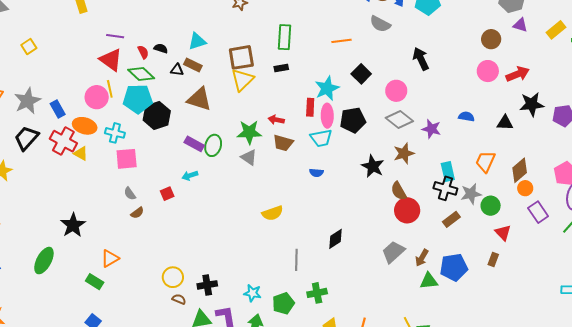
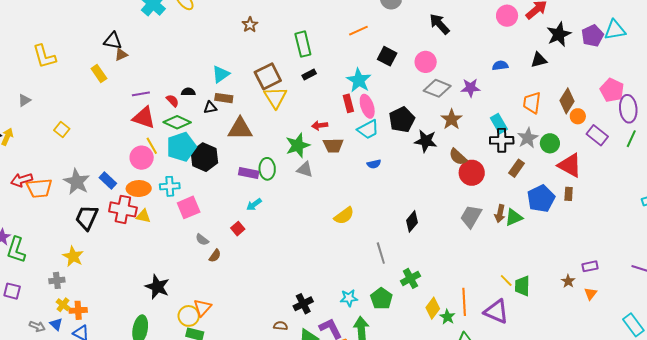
black pentagon: (353, 120) -> (402, 120), moved
red triangle: (503, 233) -> (570, 165), size x1.5
blue pentagon: (454, 267) -> (541, 199), moved
yellow circle: (173, 277) -> (189, 316), moved
green triangle: (429, 281) -> (514, 217), moved

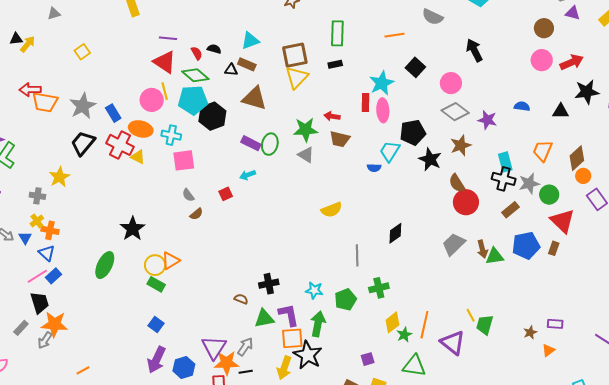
cyan trapezoid: (368, 129) -> (390, 151), moved, turned 135
brown arrow: (500, 214) -> (482, 249), turned -42

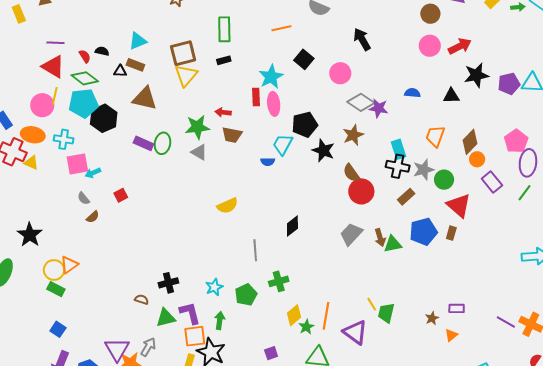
yellow line: (165, 91) -> (55, 96), turned 30
gray diamond: (455, 112) -> (361, 102), moved
cyan arrow: (248, 175) -> (93, 173), moved
cyan star: (314, 290) -> (214, 287), turned -30
green arrow: (318, 324) -> (220, 320), size x0.7

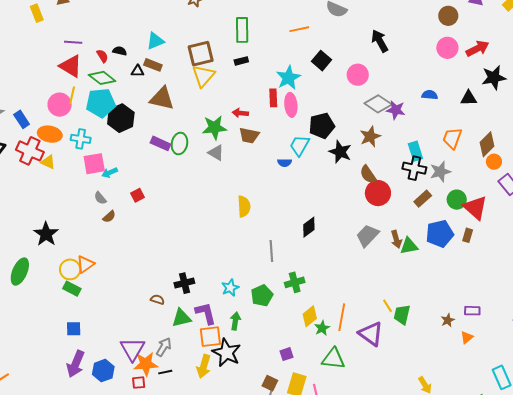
green circle: (444, 180) -> (457, 200), moved
yellow semicircle: (227, 206) -> (244, 206), turned -70
blue square: (58, 329) -> (74, 329), turned -35

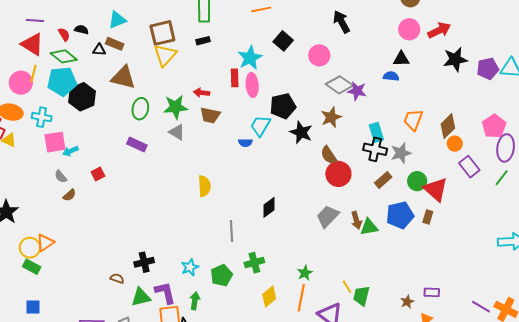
black triangle: (469, 98) -> (401, 59), moved
purple rectangle: (160, 143) -> (137, 145), moved
green ellipse: (179, 144) -> (140, 109), moved
green star: (322, 328) -> (305, 273), moved

